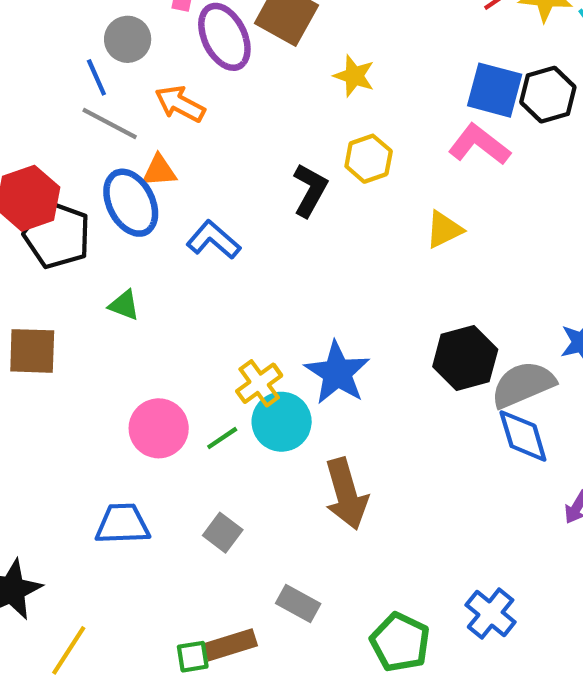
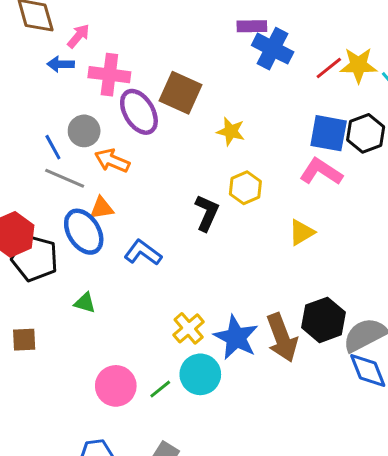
gray circle: (128, 39) -> (84, 131), moved
brown square: (32, 351) -> (24, 340), size x0.7
yellow cross: (259, 383) -> (189, 328), moved
brown arrow: (346, 494) -> (282, 338), moved

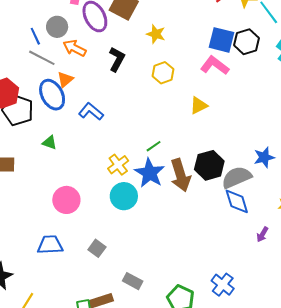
orange triangle: (102, 208) -> (65, 80), turned -36
black L-shape: (207, 213) -> (117, 59), moved
green line: (160, 389) -> (154, 146), moved

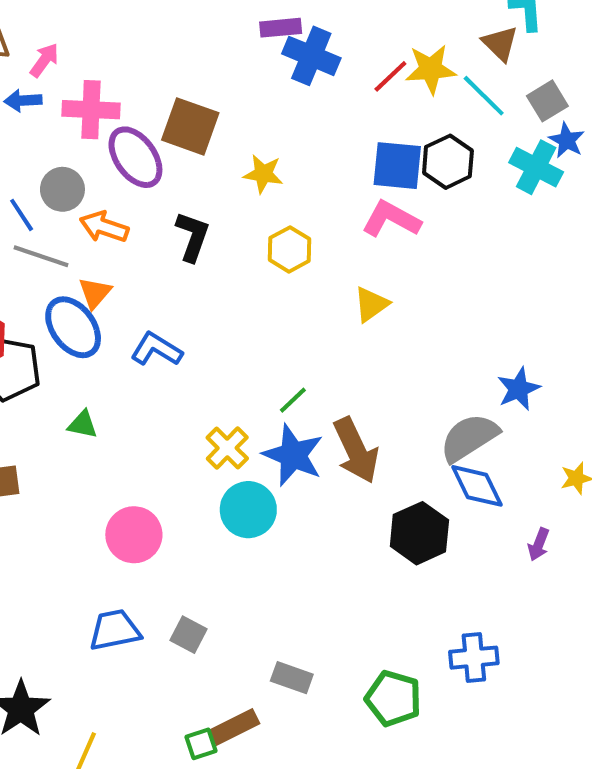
black hexagon: (209, 165) -> (419, 533), moved
gray square: (97, 248) -> (189, 635), moved
blue cross: (223, 285) -> (474, 658), turned -35

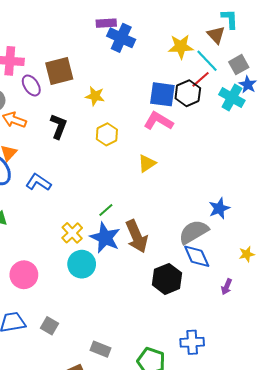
red line: (390, 76) -> (201, 79), moved
brown square: (190, 126) -> (59, 71), turned -36
purple ellipse: (135, 157) -> (31, 85), size x0.7

